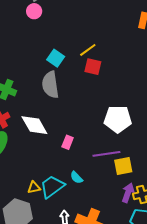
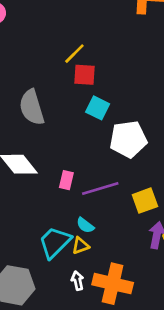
cyan square: (56, 58) -> (98, 108), moved
purple line: (106, 154) -> (100, 189), moved
yellow triangle: (34, 187) -> (80, 246), moved

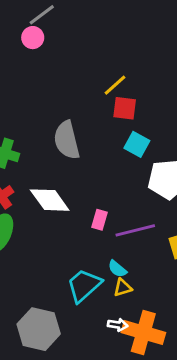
yellow triangle: (80, 246) -> (123, 288), moved
white arrow: (78, 281) -> (118, 325), moved, turned 108

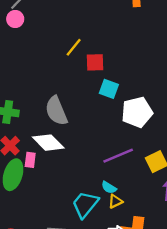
yellow line: (115, 85) -> (74, 47), moved
gray semicircle: (67, 140) -> (56, 111), moved
pink rectangle: (100, 220) -> (30, 160), moved

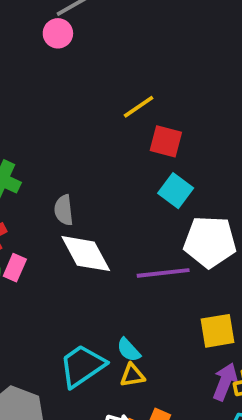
gray semicircle: (56, 111) -> (64, 210), moved, size x0.6
white diamond: (48, 143) -> (86, 254), moved
purple line: (118, 156) -> (163, 273), moved

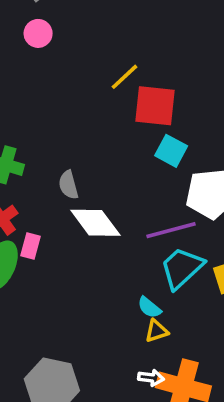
pink circle: (58, 33) -> (38, 33), moved
red square: (166, 141) -> (155, 106), size x1.4
cyan trapezoid: (82, 366) -> (182, 268), moved

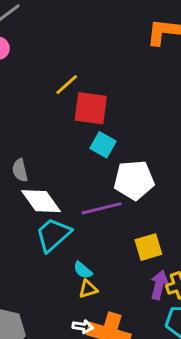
cyan trapezoid: (182, 268) -> (53, 235), moved

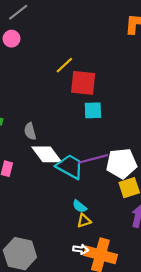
cyan square: (103, 145) -> (93, 110), turned -30
white pentagon: (134, 180) -> (122, 163), moved
cyan trapezoid: (53, 235) -> (70, 167), moved, turned 72

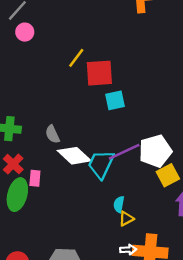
pink circle: (11, 39) -> (25, 32), moved
cyan trapezoid: (70, 167) -> (101, 164), turned -84
cyan semicircle: (80, 206) -> (119, 204), turned 72

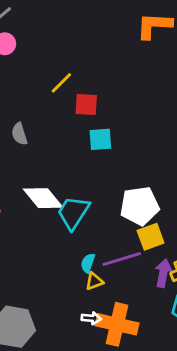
red square: (99, 73) -> (86, 105), size x0.7
gray semicircle: (52, 134) -> (19, 134), moved
purple line: (124, 152) -> (122, 259), moved

